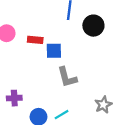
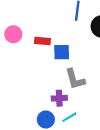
purple cross: (14, 98) -> (59, 98), moved

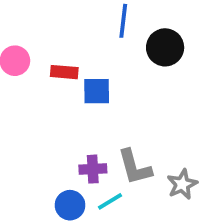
gray L-shape: (75, 79) -> (135, 167), moved

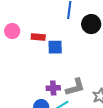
gray L-shape: (135, 167) -> (75, 87), turned -90

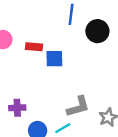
purple cross: (53, 88) -> (17, 108), moved

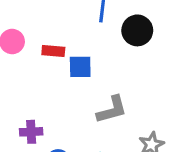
gray L-shape: (78, 107) -> (112, 110), moved

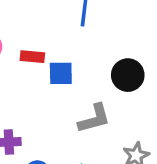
black circle: (137, 30) -> (128, 75), moved

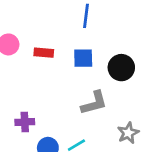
blue square: (61, 73) -> (83, 58), moved

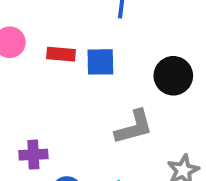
blue square: (83, 58) -> (100, 62), moved

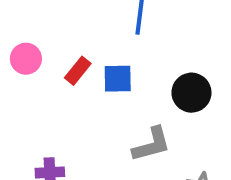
red rectangle: (61, 54) -> (78, 71), turned -56

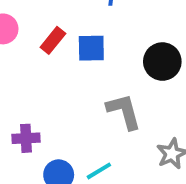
gray L-shape: (152, 144) -> (124, 111), turned -90

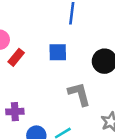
red rectangle: (53, 40) -> (16, 57), moved

